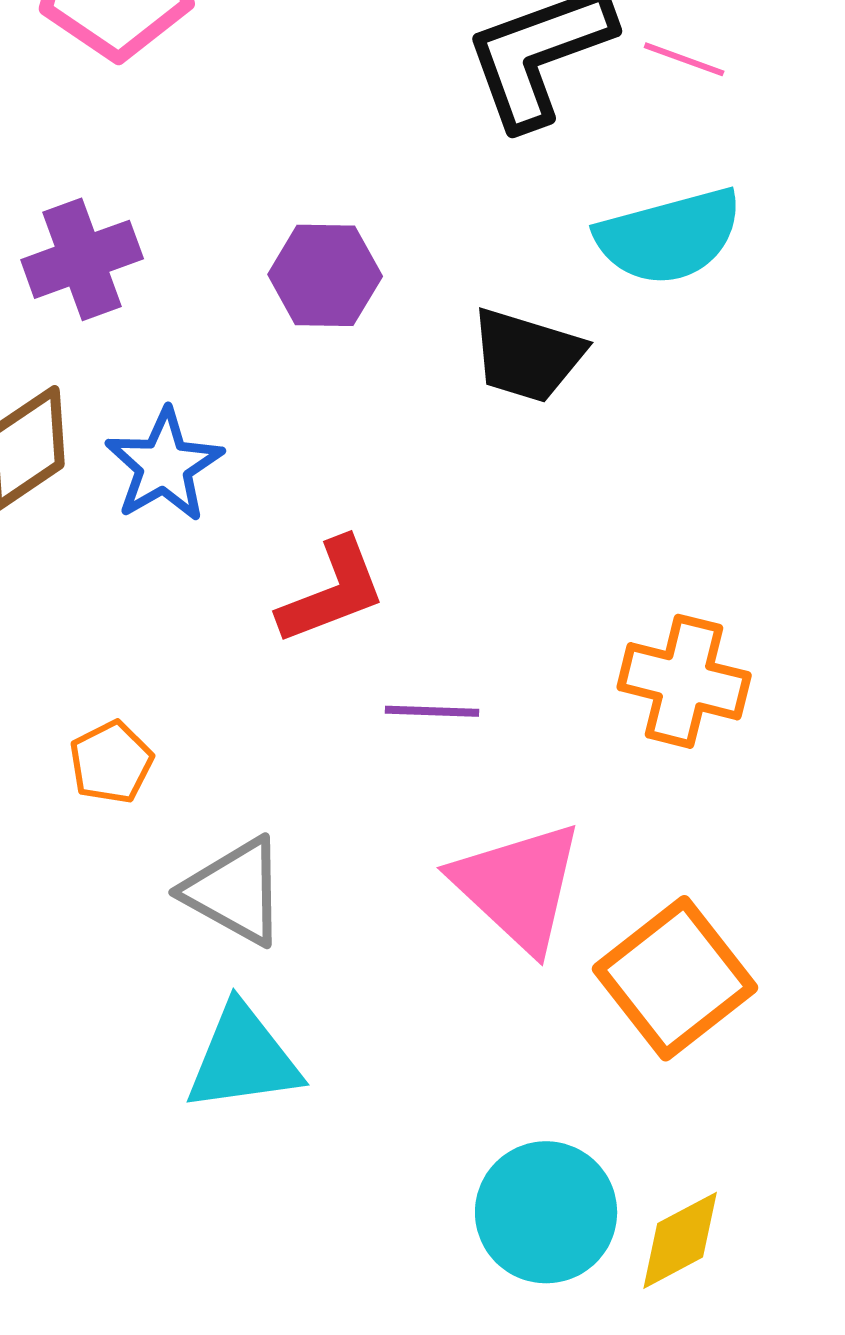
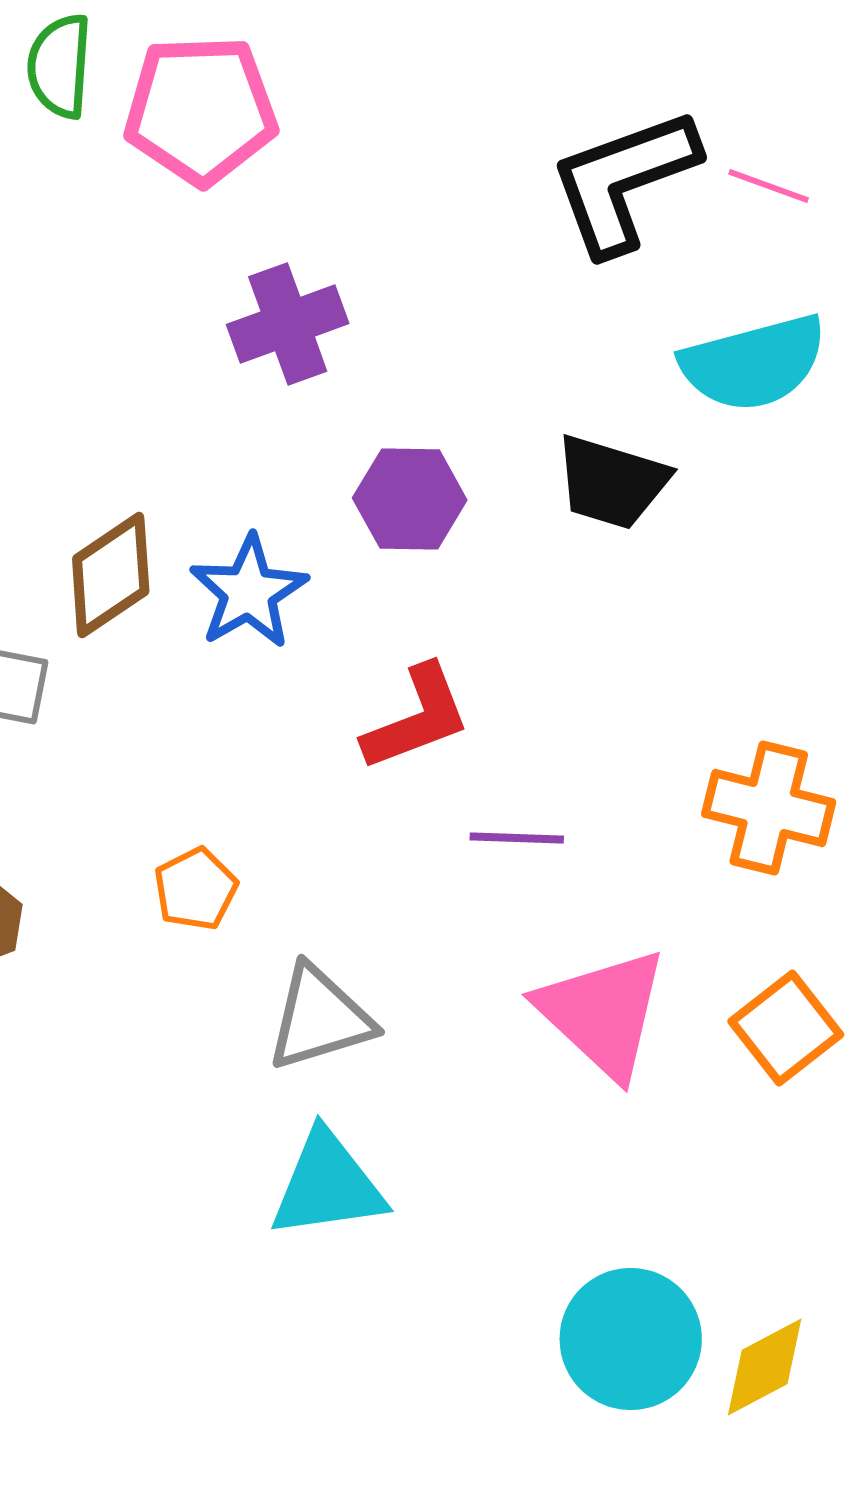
purple cross: (82, 259) -> (288, 324), moved
purple hexagon: (325, 275) -> (410, 499), moved
gray triangle: (235, 891) -> (320, 1018), turned -46
orange square: (675, 978) -> (786, 1028), moved, size x0.7

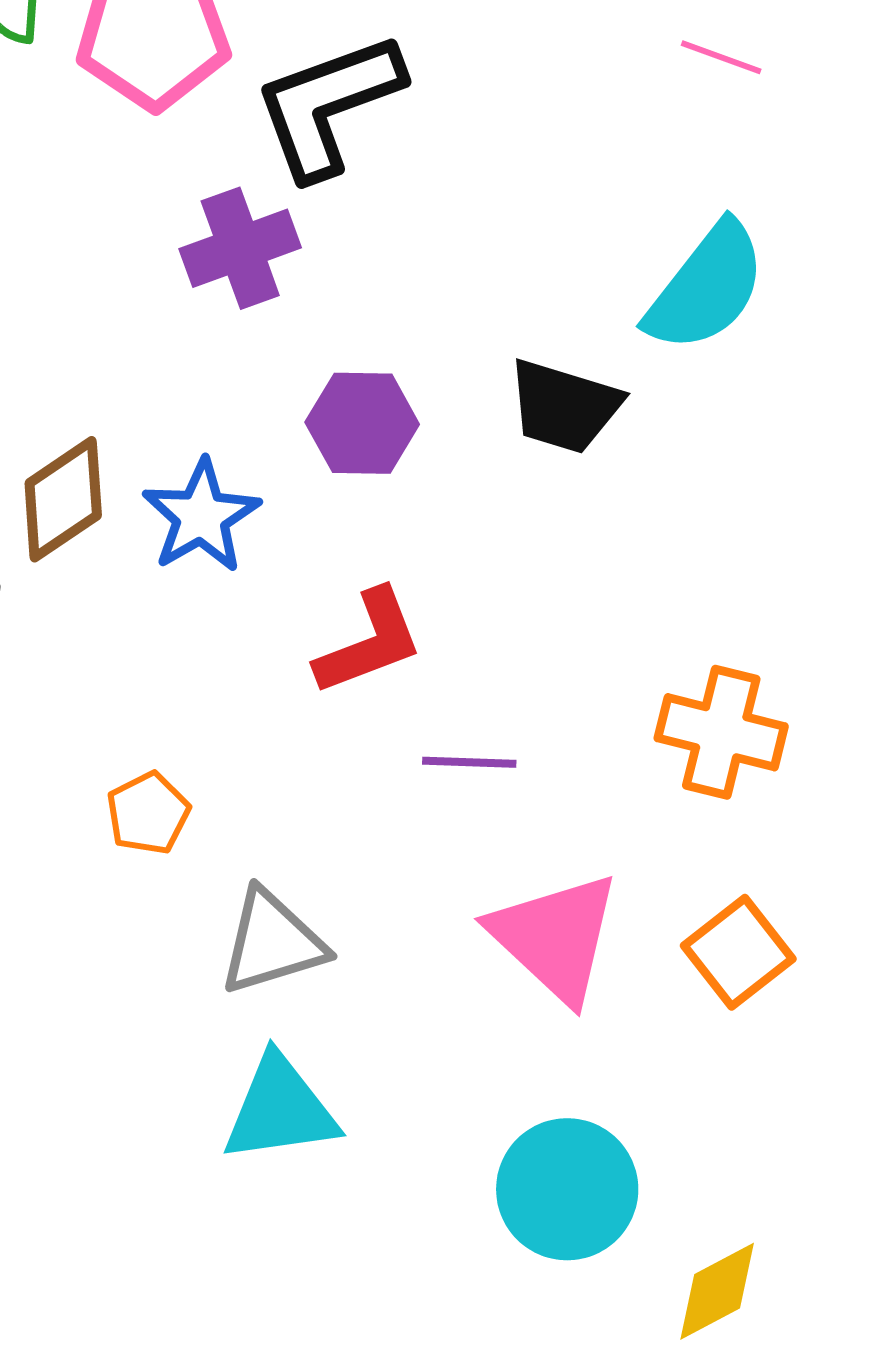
black L-shape: (624, 181) -> (328, 105), moved
pink line: (769, 186) -> (721, 57), moved
cyan semicircle: (754, 363) -> (706, 287), turned -37
cyan circle: (631, 1339) -> (567, 1189), moved

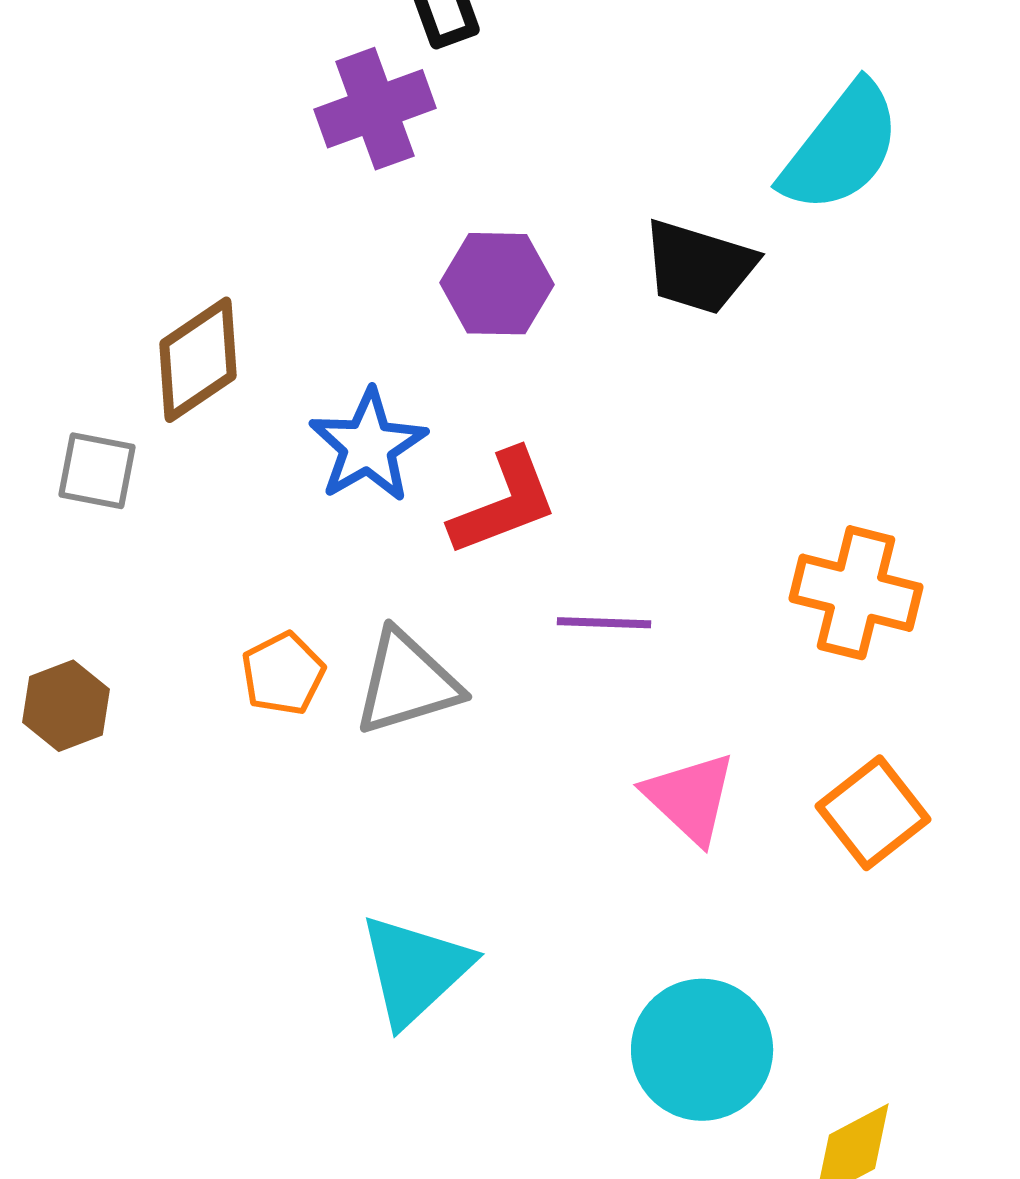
blue star: (201, 516) -> (368, 446), moved
pink triangle: (555, 937) -> (690, 798), size x0.7
gray triangle: (272, 942) -> (407, 683), moved
cyan triangle: (280, 1109) -> (415, 970), turned -35

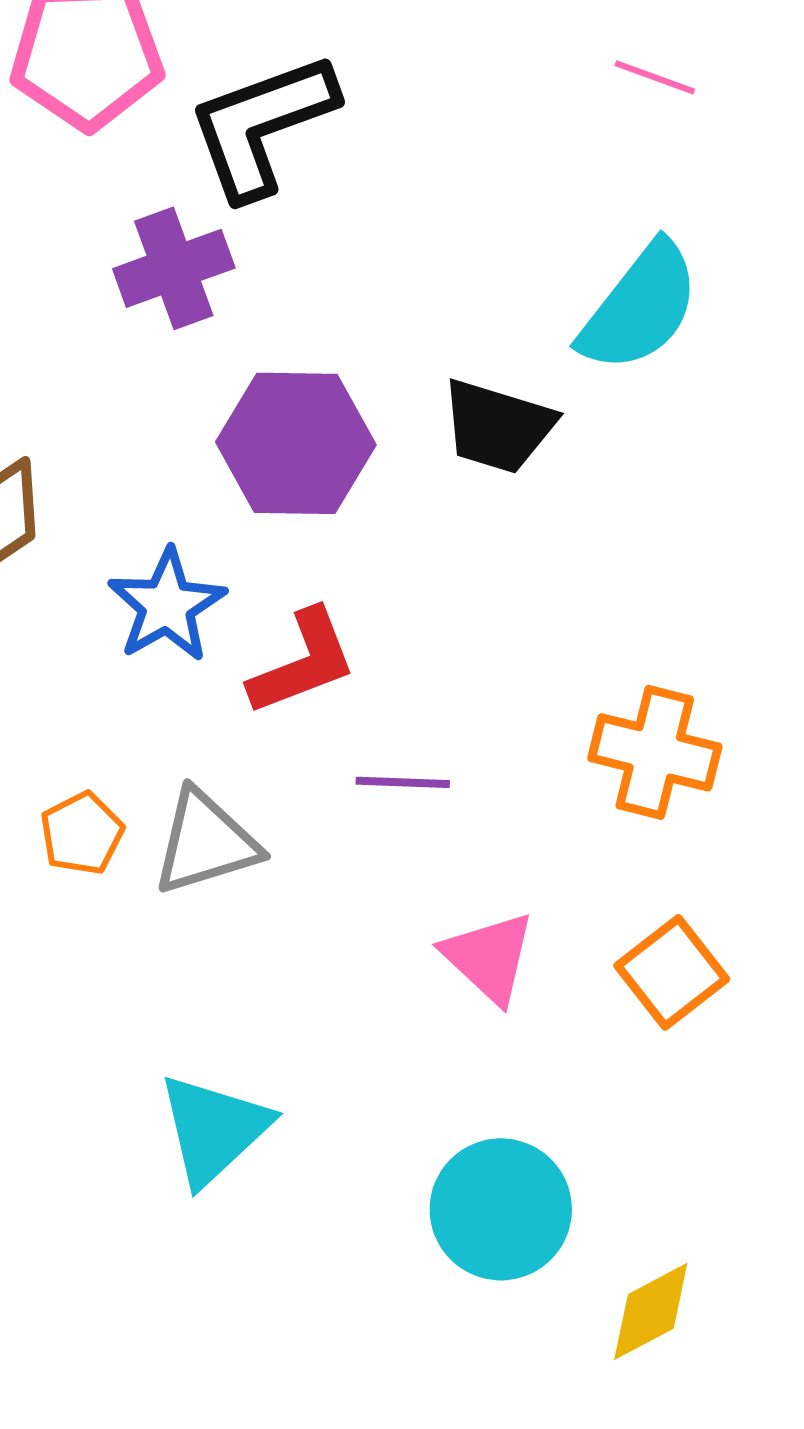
purple hexagon: (497, 284) -> (296, 443), size x1.4

